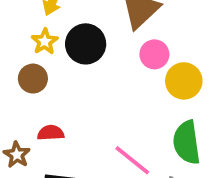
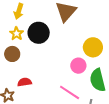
pink circle: (154, 54) -> (78, 66), moved

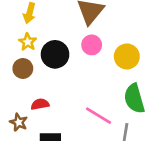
black circle: (39, 33) -> (55, 54), moved
pink circle: (78, 66) -> (92, 45), moved

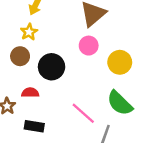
black circle: (55, 54) -> (52, 67), moved
green semicircle: (134, 99) -> (120, 103), turned -40

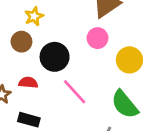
pink line: (83, 113) -> (75, 92), moved

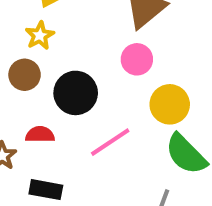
yellow circle: (129, 60) -> (170, 104), moved
pink line: (75, 92) -> (110, 142), turned -76

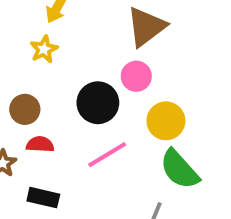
brown circle: (25, 75) -> (25, 109), moved
black circle: (76, 93) -> (98, 103), moved

